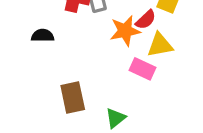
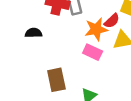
pink rectangle: (143, 69) -> (93, 52), moved

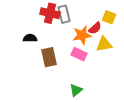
brown rectangle: (56, 80) -> (49, 57), moved

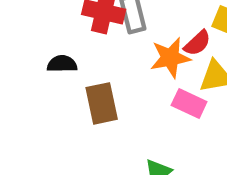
pink rectangle: (79, 54) -> (189, 103), moved

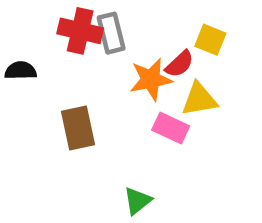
black semicircle: (62, 64) -> (21, 71), moved

